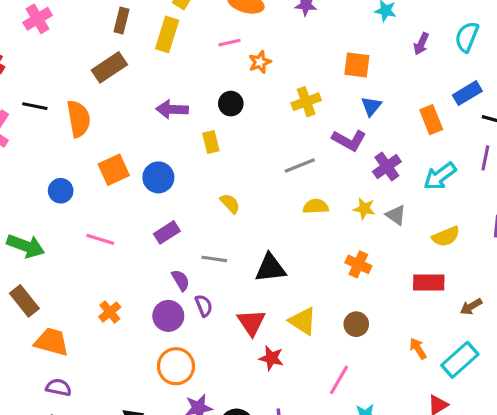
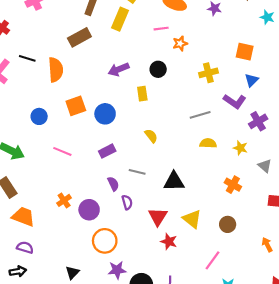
purple arrow: (172, 109) -> (119, 69), turned -30
gray triangle: (396, 215) -> (265, 166), moved
purple circle: (168, 316) -> (89, 210), moved

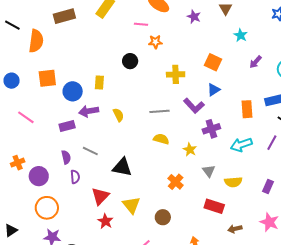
purple arrow: (119, 69) -> (89, 111), moved
yellow rectangle: (142, 94) -> (99, 83), moved
yellow semicircle: (151, 136) -> (118, 115), moved

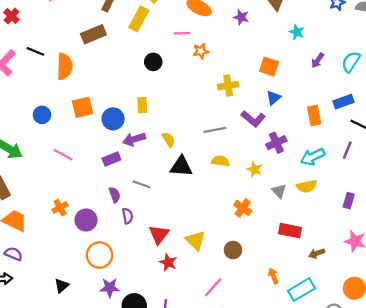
black circle: (130, 61) -> (153, 62), moved
black triangle: (122, 167) -> (181, 166), moved
yellow semicircle: (233, 182) -> (307, 186), moved

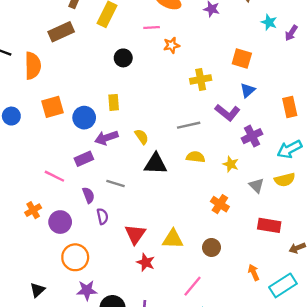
purple arrow: (318, 60) -> (291, 33), moved
pink line: (63, 155) -> (54, 176), moved
yellow triangle: (195, 240) -> (173, 239), turned -40

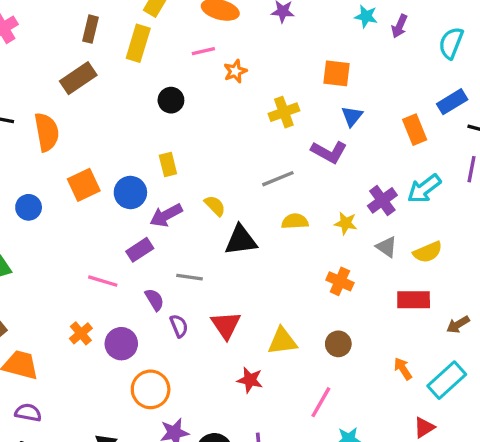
purple cross: (252, 136) -> (382, 200), moved
yellow semicircle: (285, 180) -> (428, 252), moved
red triangle: (135, 234) -> (226, 325), moved

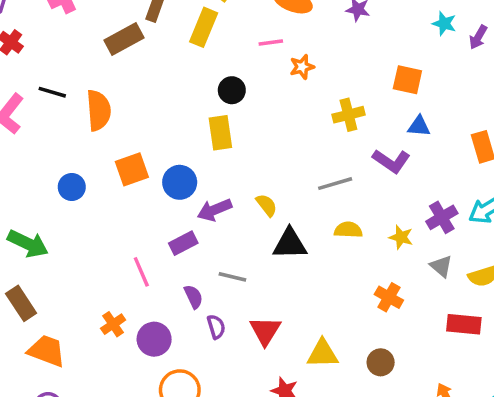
brown rectangle: (78, 78) -> (124, 39), moved
blue triangle: (352, 116) -> (419, 126), turned 50
yellow rectangle: (168, 165) -> (220, 133), moved, size x1.4
pink line: (103, 281) -> (141, 272), turned 44

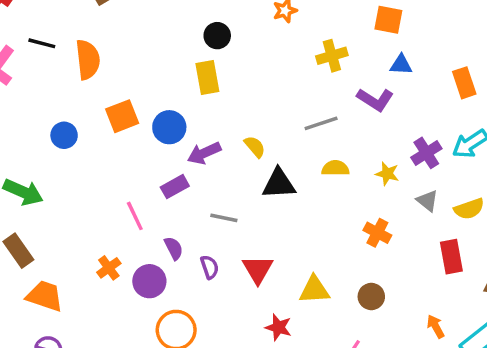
purple semicircle: (193, 297) -> (174, 248), moved
red rectangle: (464, 324) -> (451, 257), turned 76

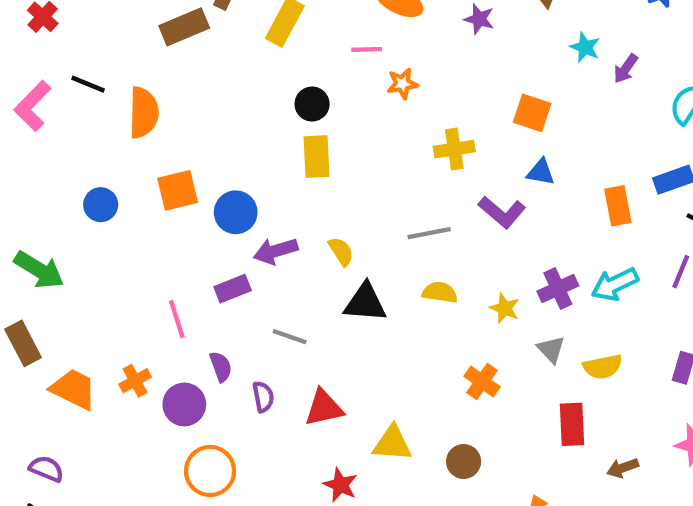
yellow rectangle: (207, 78) -> (316, 157), moved
red triangle: (258, 269) -> (324, 408), turned 40
orange trapezoid: (45, 296) -> (74, 389), moved

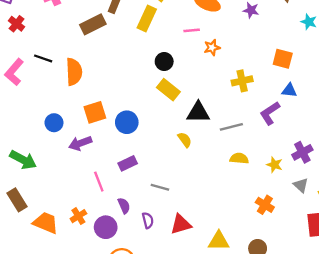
yellow rectangle: (316, 157) -> (168, 90), turned -45
purple L-shape: (502, 212) -> (270, 113), turned 110
purple arrow: (276, 251) -> (80, 143), moved
black triangle: (365, 303) -> (198, 112), moved

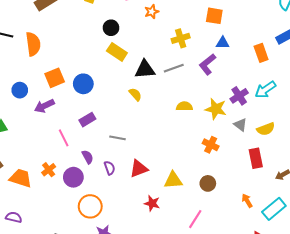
gray line: (231, 127) -> (174, 68), moved
yellow star: (274, 165) -> (216, 109), size x1.5

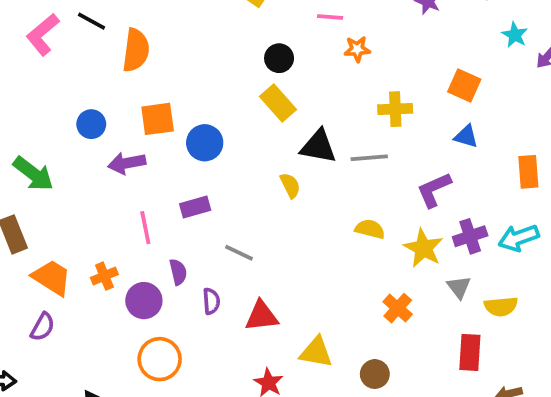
purple L-shape: (207, 64) -> (434, 190), moved
purple semicircle: (14, 217) -> (43, 327), moved, turned 91

